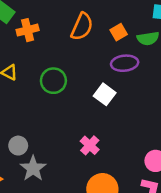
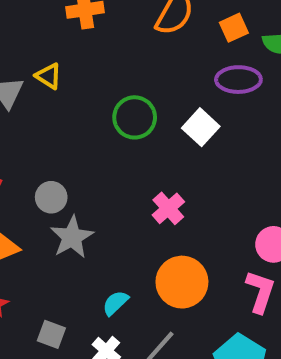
green circle: (53, 81) -> (135, 117), moved

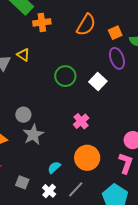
purple ellipse: (238, 80) -> (117, 58), turned 70

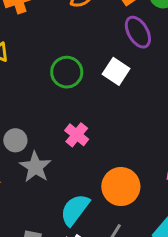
pink cross: (81, 121) -> (77, 135), moved
cyan semicircle: (54, 167) -> (75, 210), size x1.6

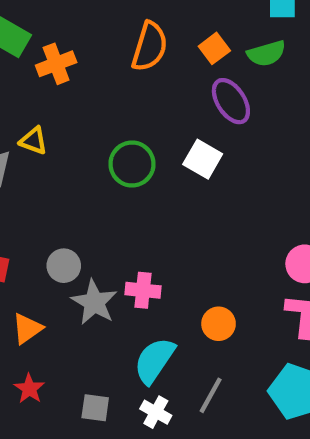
pink cross: (77, 135) -> (143, 290), moved, turned -30
orange circle: (121, 187) -> (219, 324), size x0.6

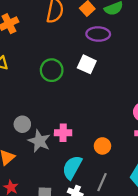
purple ellipse: (231, 101) -> (98, 34), turned -50

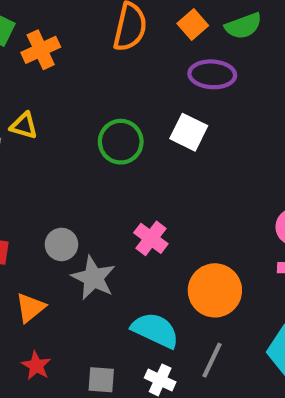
pink cross: (63, 133) -> (151, 238), moved, turned 35
orange circle: (102, 146) -> (215, 290), size x1.6
cyan semicircle: (72, 167) -> (155, 330), turned 85

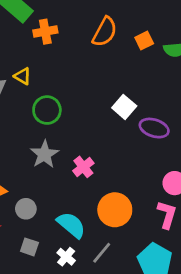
purple ellipse: (212, 74) -> (154, 128), moved
green circle: (121, 142) -> (47, 110), moved
gray circle: (61, 244) -> (26, 209), moved
gray star: (93, 278) -> (44, 154), moved

